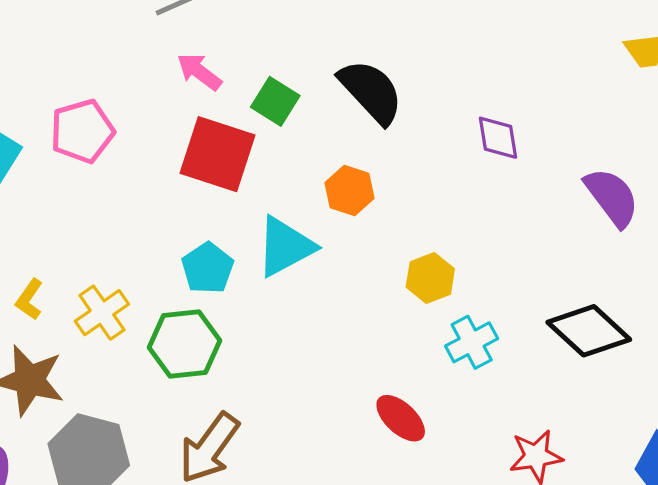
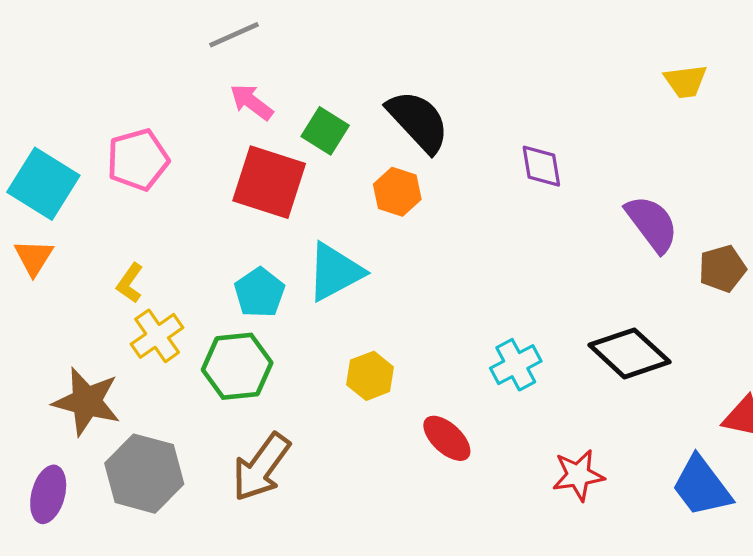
orange hexagon: (349, 191) -> (397, 192), moved
yellow hexagon: (430, 278) -> (370, 376), moved
yellow L-shape: (29, 299) -> (130, 283), moved

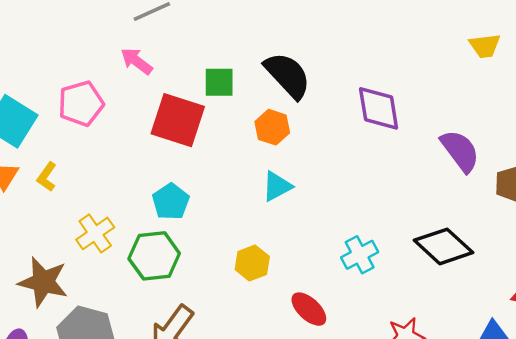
pink arrow: (252, 102) -> (136, 61), moved
green square: (325, 131) -> (219, 82), turned -32
purple diamond: (541, 166) -> (379, 108), size x1.4
cyan triangle: (335, 272) -> (277, 186), moved, size x0.7
yellow L-shape: (130, 283) -> (47, 177), moved

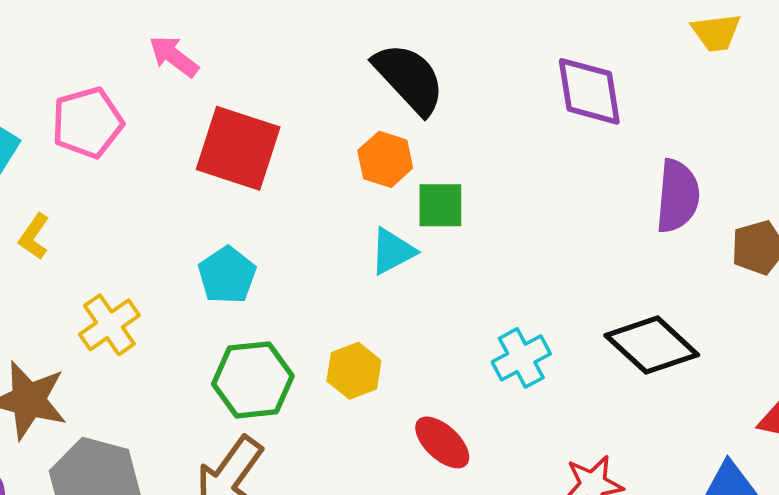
green square: (219, 82) -> (440, 205), moved
purple diamond: (379, 108) -> (589, 91), moved
purple semicircle: (460, 151) -> (678, 196), turned 42
green hexagon: (154, 256) -> (253, 380), moved

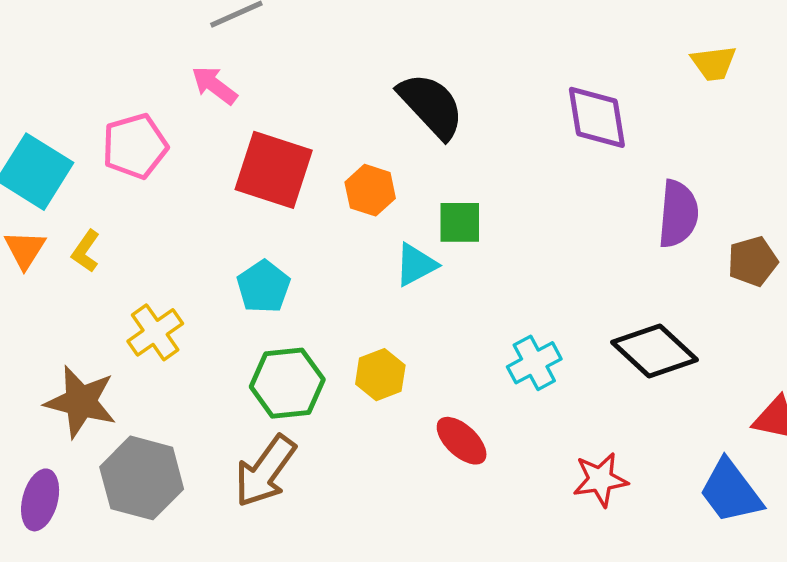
orange hexagon: (385, 159) -> (370, 190), moved

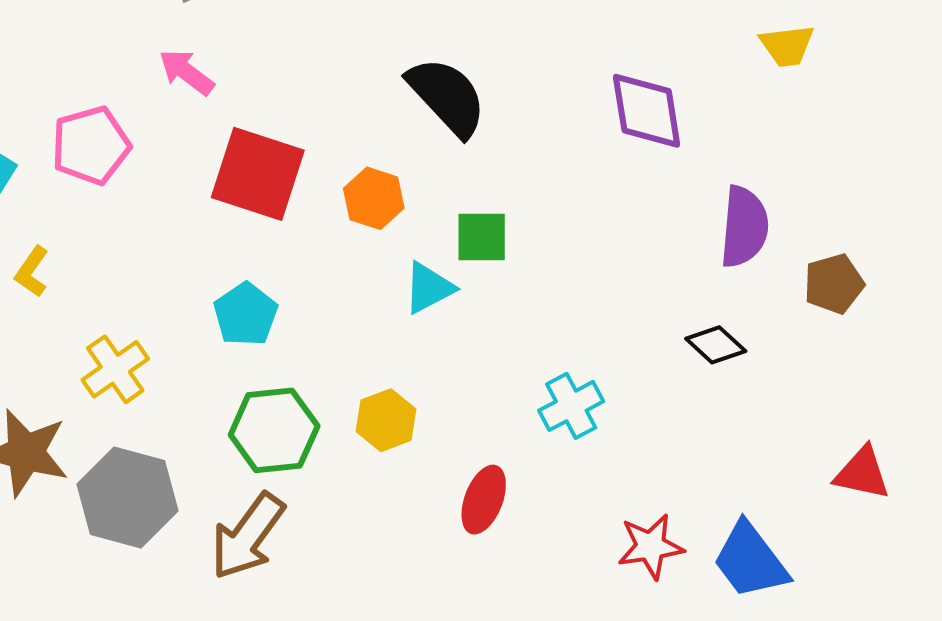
black diamond: (654, 351) -> (716, 345), moved, size x0.6
red ellipse: (462, 441) -> (484, 500), turned 68
gray hexagon: (142, 478) -> (127, 498), moved
blue trapezoid: (731, 491) -> (750, 561), moved

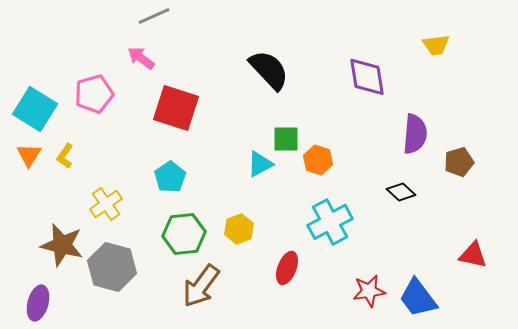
orange hexagon: (374, 198) -> (318, 160), moved
cyan cross: (571, 406) -> (330, 222), size x1.4
brown arrow: (248, 536) -> (201, 286), moved

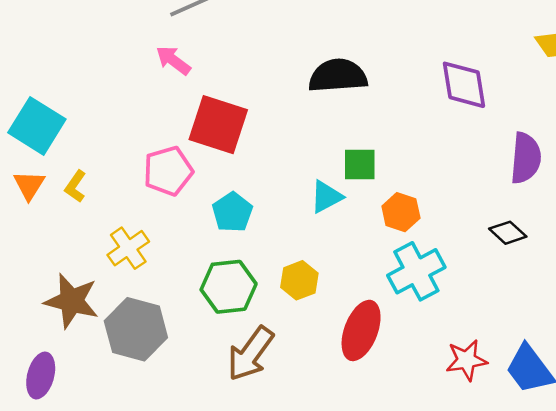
black semicircle: (269, 70) -> (338, 76), turned -51
pink pentagon: (94, 94) -> (168, 171), moved
orange hexagon: (318, 160) -> (401, 212), moved
cyan pentagon: (170, 177) -> (232, 212), moved
red ellipse: (287, 268) -> (361, 330), size x1.4

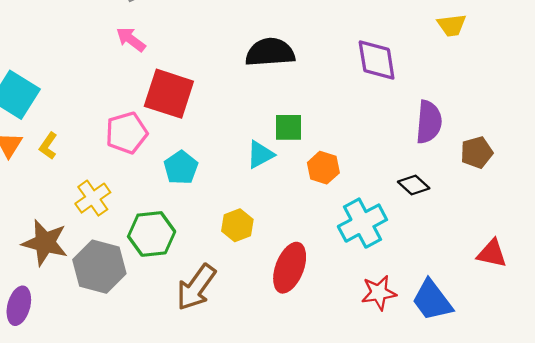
cyan cross: (416, 271) -> (362, 223), moved
green hexagon: (229, 287) -> (152, 234), moved

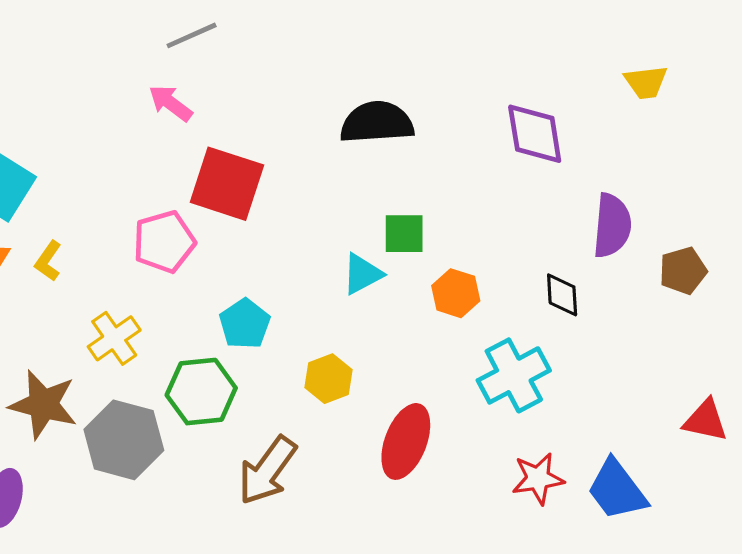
cyan pentagon: (181, 168) -> (245, 324), moved
black diamond: (414, 185) -> (562, 295), moved, turned 44

